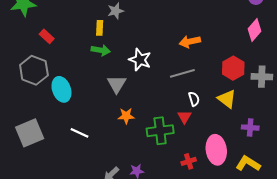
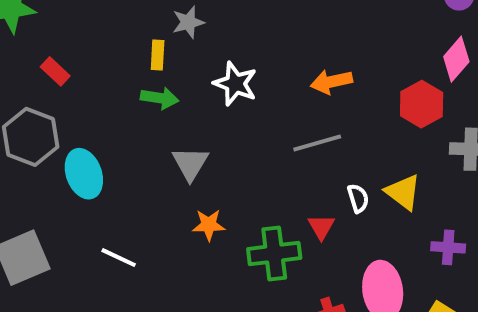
white star: (140, 60) -> (235, 84), moved
red hexagon: (233, 68) -> (422, 104), moved
white semicircle: (194, 99) -> (358, 198), moved

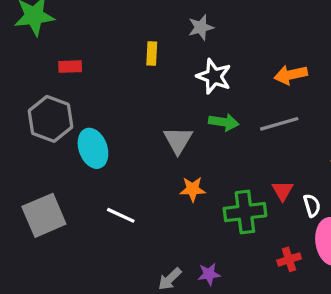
gray star: (188, 22) -> (201, 27), moved
red rectangle: (55, 71) -> (70, 67), turned -45
green arrow: (160, 98) -> (224, 122), moved
white semicircle: (358, 198) -> (312, 205), moved

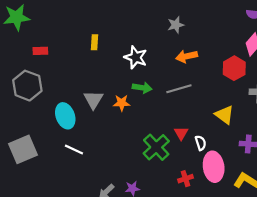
gray star: (201, 27) -> (176, 25), moved
gray triangle: (178, 140) -> (93, 100), moved
cyan ellipse: (93, 148) -> (65, 116), moved
orange star: (193, 189) -> (122, 103), moved
green cross: (245, 212) -> (156, 147), turned -36

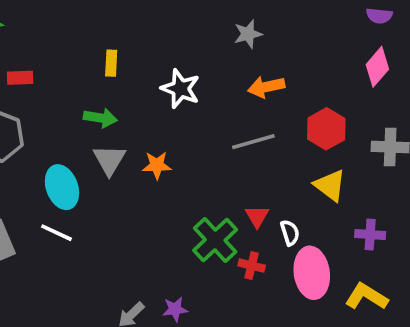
red hexagon: (234, 68) -> (326, 129), moved
green arrow: (142, 88) -> (100, 118), moved
white line: (74, 149) -> (57, 233), moved
red cross: (185, 179) -> (252, 266), moved, turned 32

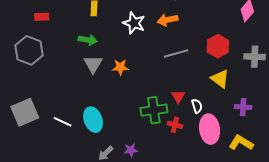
orange arrow: (266, 87) -> (168, 20), moved
cyan ellipse: (62, 187) -> (93, 120), moved
white line: (57, 233) -> (63, 122), moved
green cross: (215, 240) -> (154, 110), turned 35

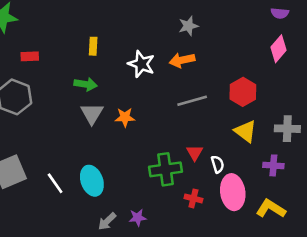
gray cross: (255, 57) -> (287, 129), moved
white line: (63, 122) -> (55, 183), turned 30
red cross: (175, 125) -> (193, 198), moved

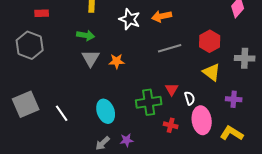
gray cross: (287, 129) -> (245, 58), moved
cyan ellipse: (92, 181) -> (106, 111), moved

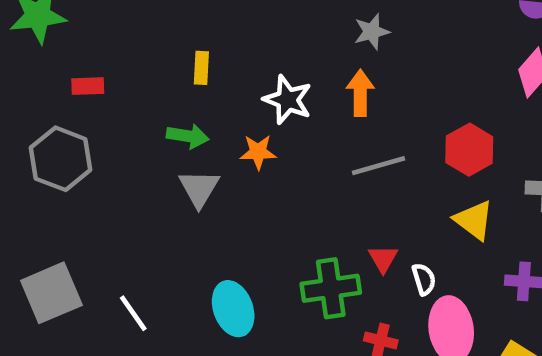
orange arrow: (162, 16) -> (360, 93), turned 102
orange star: (117, 61) -> (258, 152), moved

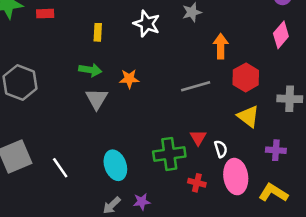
red rectangle: (88, 86) -> (45, 14), moved
orange arrow: (360, 93) -> (221, 46), moved
white star: (288, 100) -> (147, 24), moved

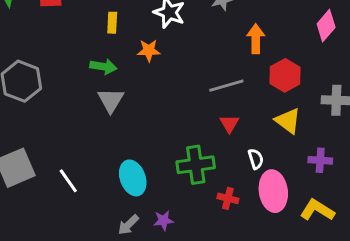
orange star: (129, 79) -> (149, 50), moved
red triangle: (198, 138) -> (229, 124), moved

